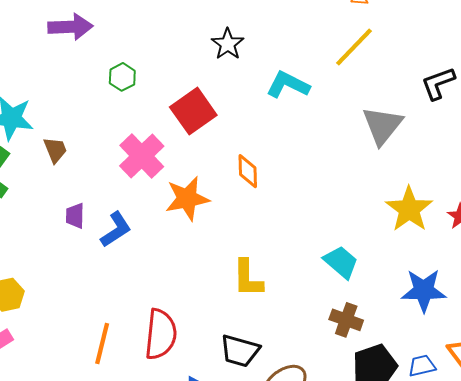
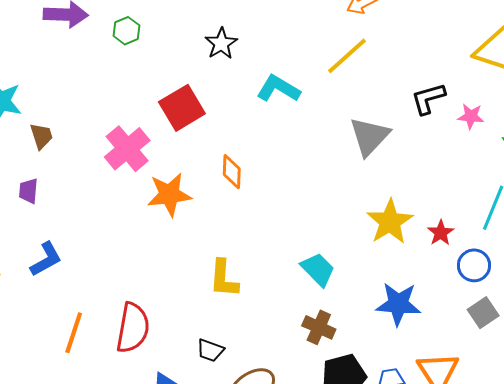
green hexagon: (122, 77) -> (126, 31), moved
purple trapezoid: (75, 216) -> (28, 191), moved
blue L-shape: (116, 230) -> (46, 259), moved
black trapezoid: (240, 351) -> (210, 350), size x0.7

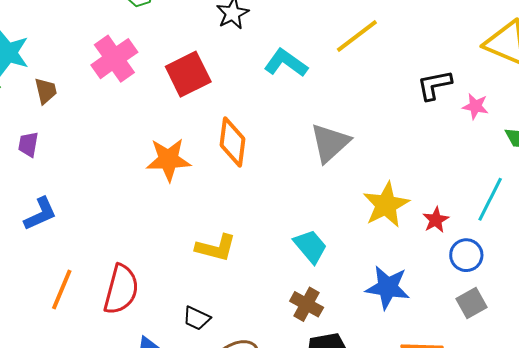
gray triangle: (369, 136) -> (330, 143), moved
pink cross: (127, 149) -> (114, 59), moved
orange diamond: (232, 172) -> (233, 142), size x1.4
yellow L-shape: (224, 279) -> (216, 248), turned -84

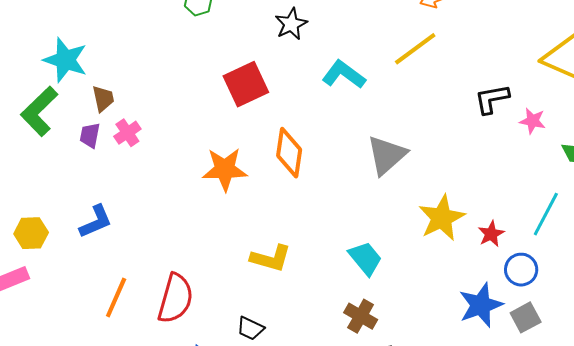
pink cross: (114, 59) -> (127, 133), moved, size x0.6
purple trapezoid: (28, 144) -> (90, 135), moved
blue star: (388, 287) -> (481, 305), moved, turned -30

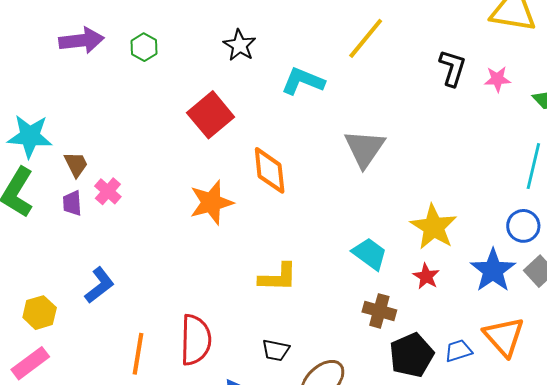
black L-shape: (492, 99) -> (453, 68), turned 132
yellow star: (442, 218) -> (434, 227), moved
red star: (491, 234) -> (426, 276), moved

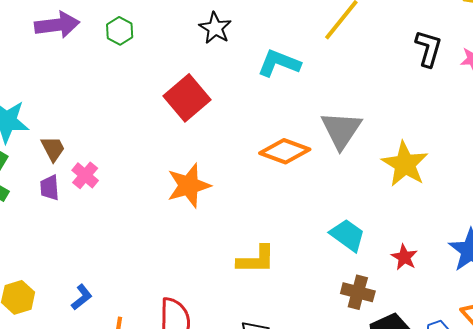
orange diamond: (270, 170) -> (285, 151), moved, turned -63
yellow star: (434, 227) -> (405, 164), moved
blue L-shape: (99, 285) -> (82, 297), moved, size x0.7

